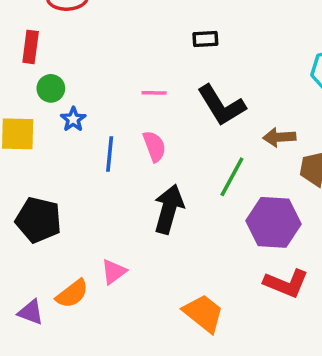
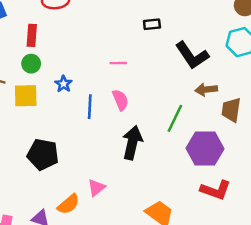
green circle: (51, 88) -> (31, 64), moved
black L-shape: (221, 105) -> (192, 55), moved

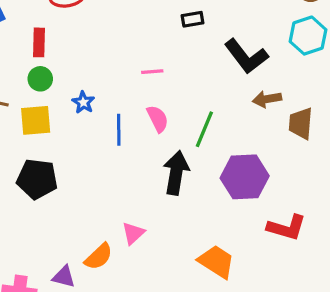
green line: (175, 118) -> (204, 129), moved
purple hexagon: (205, 149) -> (245, 177), moved
black pentagon: (43, 154) -> (37, 179), moved

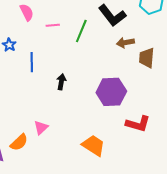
pink semicircle: (158, 119) -> (27, 12), moved
green line: (204, 129) -> (81, 31), moved
black arrow: (176, 173) -> (61, 82), moved, size x0.6

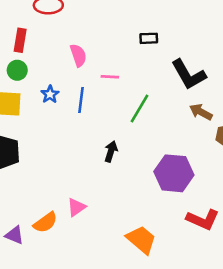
green line: (81, 31) -> (140, 109), moved
brown arrow: (125, 43) -> (201, 112), turned 30
blue line: (32, 62) -> (81, 100), moved

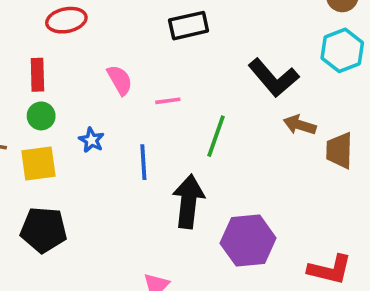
black rectangle: (149, 38) -> (189, 26), moved, size x1.5
blue line: (81, 100) -> (143, 162), moved
black arrow: (111, 151) -> (188, 201), size x1.8
purple hexagon: (174, 173) -> (248, 241), moved

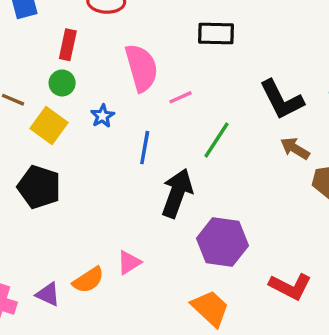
pink semicircle: (120, 80) -> (141, 68), size x1.6
pink line: (168, 101) -> (180, 97), turned -30
yellow square: (38, 163) -> (49, 125), turned 30

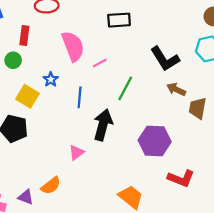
green circle: (62, 83) -> (13, 60), moved
yellow square: (49, 125) -> (28, 96), moved
purple hexagon: (222, 242) -> (155, 141), moved
pink triangle: (129, 262) -> (76, 153), moved

